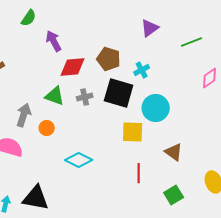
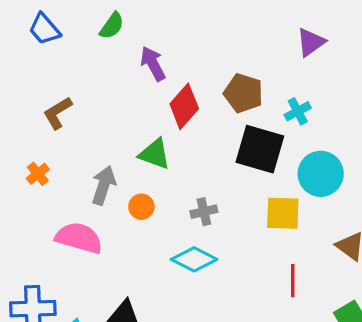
red diamond: (73, 67) -> (184, 106), turned -44
gray cross: (85, 97) -> (204, 212), moved

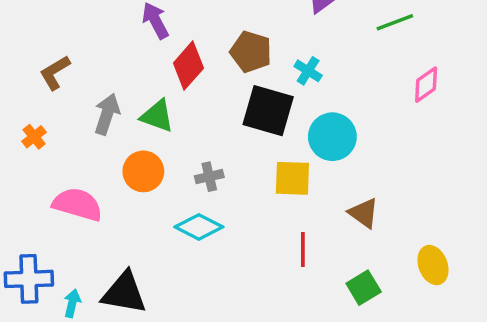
cyan cross: (298, 111) -> (308, 71), turned -30
gray arrow: (104, 185) -> (107, 114), moved
orange circle: (141, 207) -> (143, 171), size x1.5

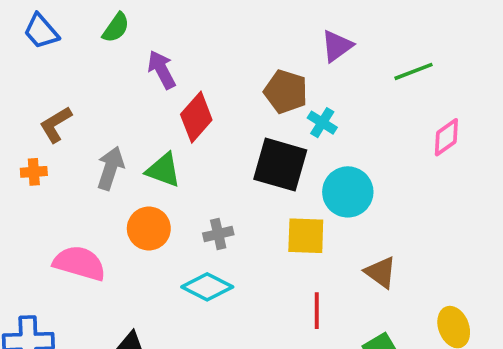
brown pentagon: (251, 52) -> (286, 92), moved
orange cross: (34, 137) -> (34, 172), moved, turned 35

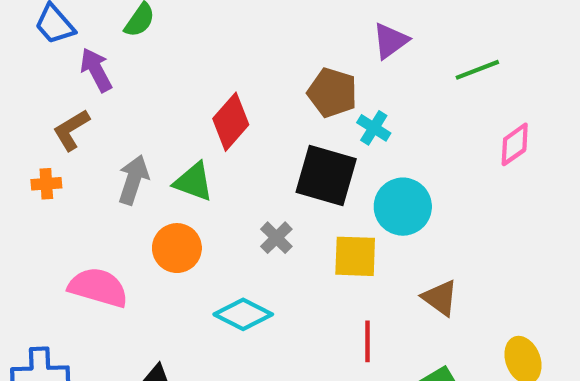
purple arrow: (162, 70) -> (96, 70), moved
gray cross: (218, 234) -> (276, 238), moved, turned -32

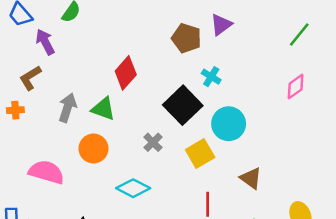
green line: (477, 70) -> (299, 34), moved, turned -30
brown pentagon: (332, 93) -> (186, 38), moved
black square: (326, 176) -> (183, 105), turned 30
yellow square: (355, 256) -> (200, 153), turned -32

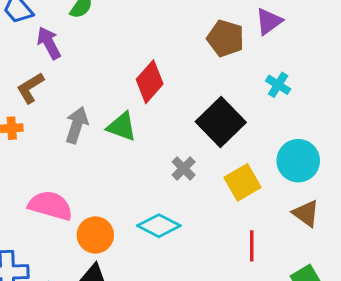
cyan cross: (211, 77) -> (278, 85), moved
cyan circle: (229, 124) -> (298, 161), moved
orange circle: (93, 149) -> (95, 235), moved

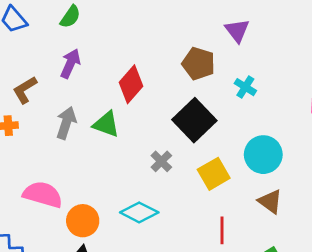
purple triangle: (269, 21) -> (237, 31), turned -32
brown pentagon: (225, 38) -> (198, 64), moved
purple arrow: (49, 43) -> (70, 64), moved, turned 52

